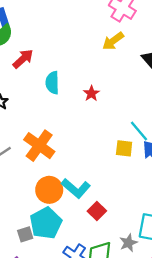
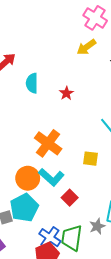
orange cross: (39, 146) -> (48, 143), moved
yellow square: (124, 148) -> (91, 159), moved

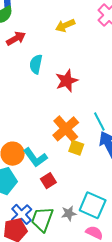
yellow arrow: (86, 47) -> (65, 25), moved
red star: (66, 93) -> (67, 81), size x1.6
orange cross: (48, 143) -> (66, 129), moved

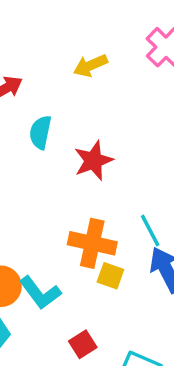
orange cross: (66, 129) -> (92, 243), turned -36
red square: (48, 181) -> (83, 344), moved

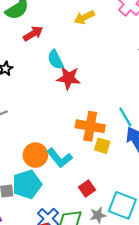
cyan semicircle: (40, 132) -> (55, 60), turned -36
red star: (93, 161) -> (69, 78), moved, turned 30

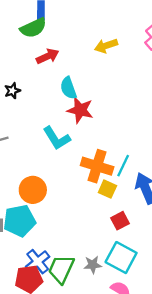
cyan line: (125, 117) -> (123, 166), moved, turned 48
cyan L-shape: (60, 158) -> (57, 138), moved
red square: (87, 188) -> (120, 221), moved

